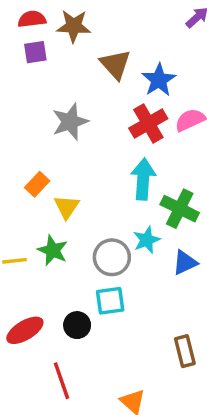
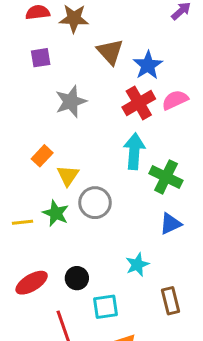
purple square: (35, 52) -> (41, 58), moved
cyan star: (147, 240) -> (137, 265), moved
gray circle: (112, 257) -> (95, 203), moved
cyan square: (110, 301) -> (106, 307), moved

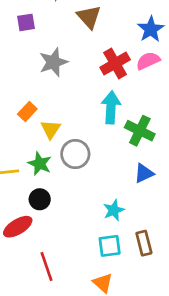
blue star: (148, 65) -> (151, 29), moved
black circle: (77, 278) -> (40, 199), moved
cyan square: (106, 307) -> (110, 246), moved

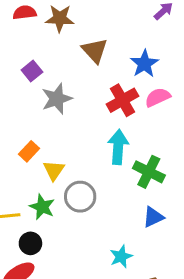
purple square: (26, 22) -> (32, 71), moved, turned -30
blue star: (151, 29) -> (144, 64), moved
black circle: (40, 199) -> (30, 243), moved

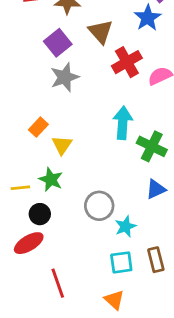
blue star: (144, 64) -> (148, 18), moved
purple square: (32, 71) -> (58, 43), moved, size x1.4
red cross: (123, 100) -> (127, 62), moved
gray circle: (80, 197) -> (99, 206), moved

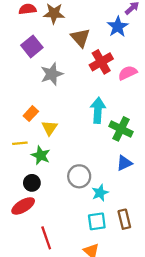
purple square: (58, 43) -> (32, 46), moved
yellow line: (20, 188) -> (20, 143), moved

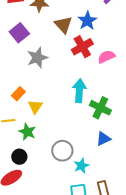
blue star: (118, 27) -> (87, 21), moved

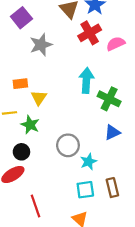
orange rectangle: (18, 94) -> (20, 84), turned 40

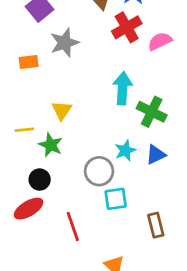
orange rectangle: (20, 84) -> (29, 62), moved
cyan star: (89, 162) -> (125, 150), moved
cyan square: (85, 190) -> (116, 199), moved
red line: (36, 206) -> (73, 227), moved

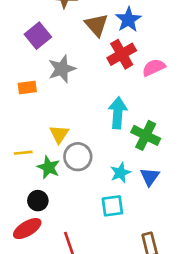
blue triangle: (156, 155) -> (150, 177), turned -30
gray circle: (99, 171) -> (78, 157), moved
cyan square: (116, 199) -> (112, 206), moved

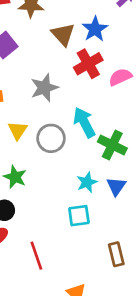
gray star: (62, 69) -> (44, 88), moved
cyan arrow: (118, 113) -> (84, 122), turned -32
yellow triangle: (59, 134) -> (18, 130), moved
gray circle: (78, 157) -> (51, 138), moved

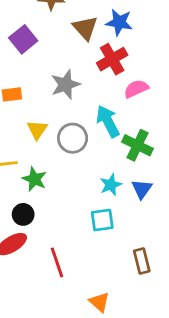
blue star: (95, 29) -> (119, 22), turned -30
pink semicircle: (120, 77) -> (136, 89), moved

